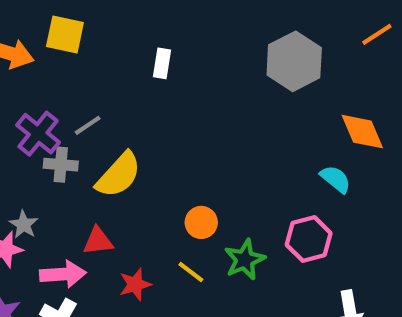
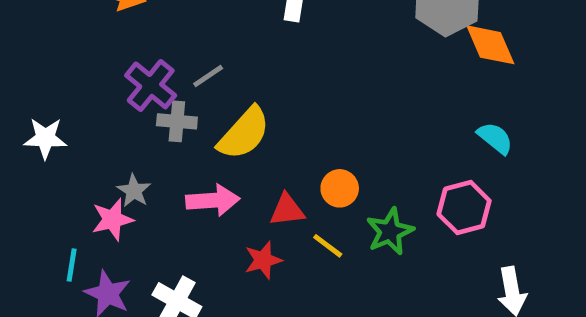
orange diamond: (362, 132) -> (490, 45), moved
red triangle: (98, 241) -> (287, 210), moved
pink arrow: (63, 274) -> (213, 200), moved

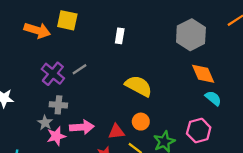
orange diamond: (490, 45) -> (203, 74), moved
gray cross: (177, 121) -> (58, 105), moved
yellow semicircle: (244, 133) -> (139, 86), moved, turned -104
pink star: (112, 219) -> (56, 136), moved

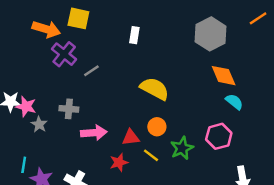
purple cross: (53, 74) -> (64, 54), moved
gray star: (45, 123) -> (39, 124), moved
pink star: (56, 136) -> (26, 107), moved, turned 30

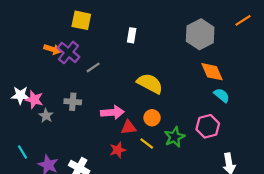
orange arrow: (46, 29) -> (52, 49), moved, size x0.7
pink arrow: (94, 133) -> (112, 112), moved
cyan line: (24, 165) -> (22, 152), moved, turned -40

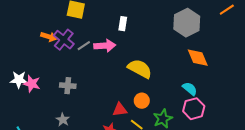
gray line: (93, 67) -> (84, 46), moved
cyan semicircle: (222, 95) -> (190, 89), moved
pink arrow: (112, 112) -> (105, 46), moved
gray star: (46, 116) -> (63, 120), moved

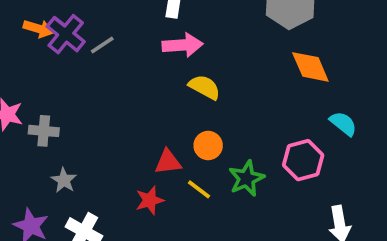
pink arrow: (105, 46) -> (183, 45), moved
yellow semicircle: (140, 69) -> (204, 87), size x0.7
gray cross: (68, 86) -> (44, 131), moved
cyan semicircle: (190, 89) -> (343, 124), moved

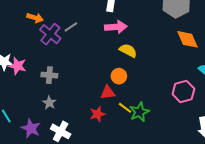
purple cross: (66, 34) -> (50, 34), moved
gray cross: (44, 131) -> (49, 75), moved
orange circle: (208, 146) -> (119, 76), moved
green star: (246, 178) -> (139, 112), moved

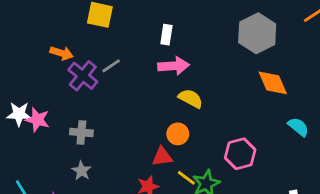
pink hexagon: (183, 91) -> (240, 154), moved

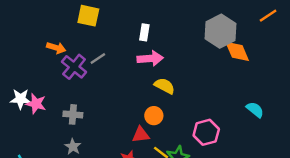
orange diamond: (273, 83) -> (237, 51), moved

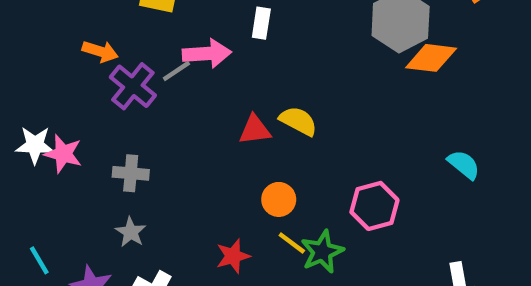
orange diamond: (237, 51) -> (431, 58), turned -60
pink arrow: (150, 59) -> (207, 54), moved
orange circle: (154, 116) -> (279, 199), moved
red triangle: (141, 135) -> (255, 130), moved

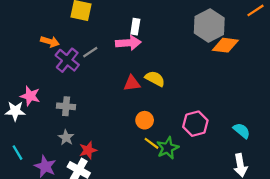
pink arrow: (207, 54) -> (128, 43), moved
white star: (35, 145) -> (15, 111), moved
cyan semicircle: (464, 165) -> (242, 131), moved
red star: (233, 256) -> (88, 150), moved

